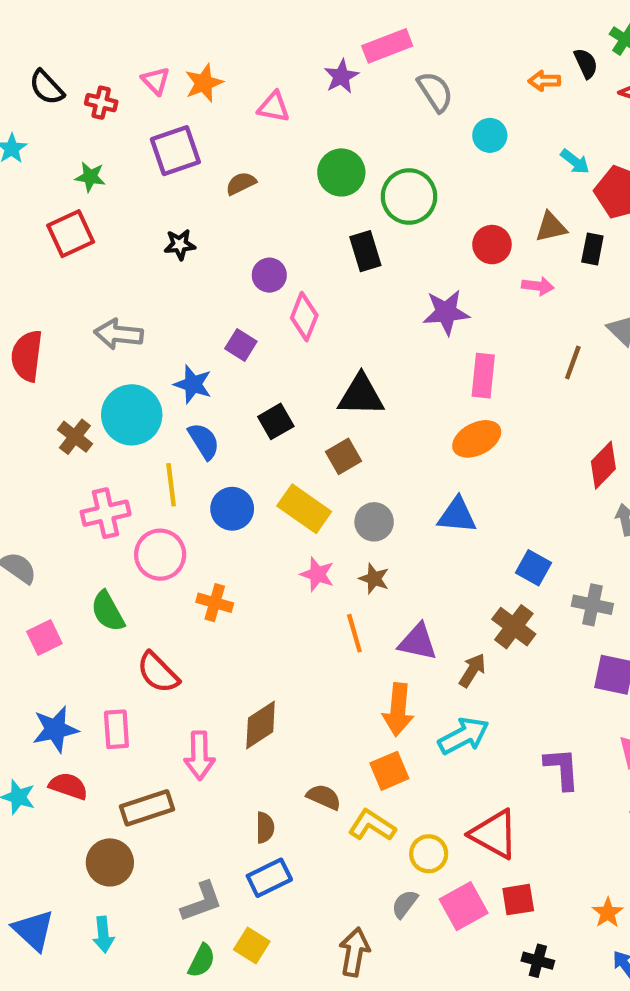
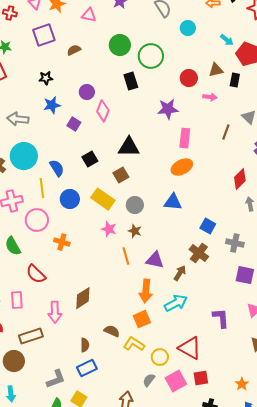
blue star: (193, 384) -> (52, 105), moved, turned -30

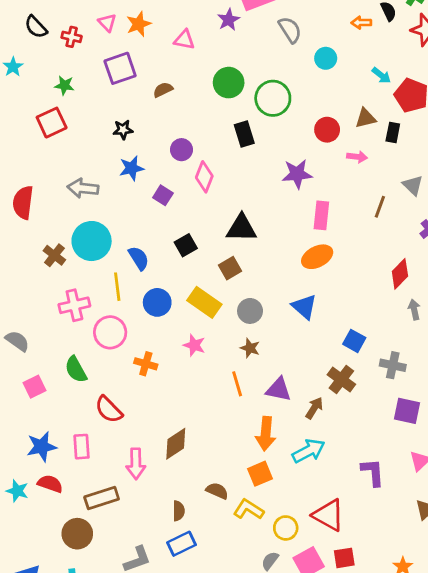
blue triangle: (173, 202) -> (304, 307), turned 36
pink star: (109, 229) -> (194, 345), moved

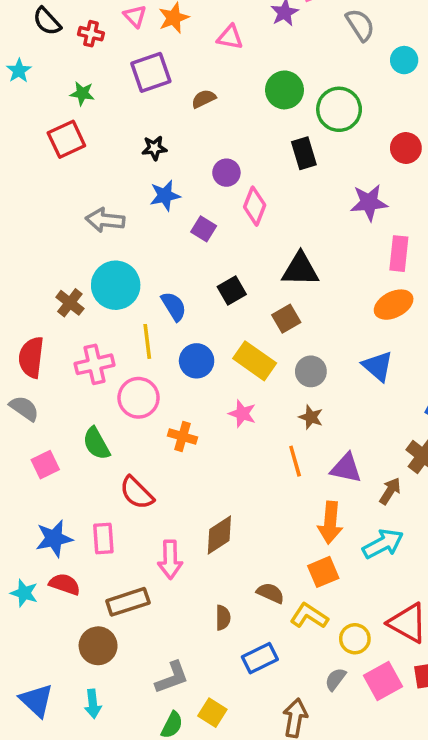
red semicircle: (23, 202) -> (31, 357), moved
blue rectangle: (181, 544) -> (260, 658), moved

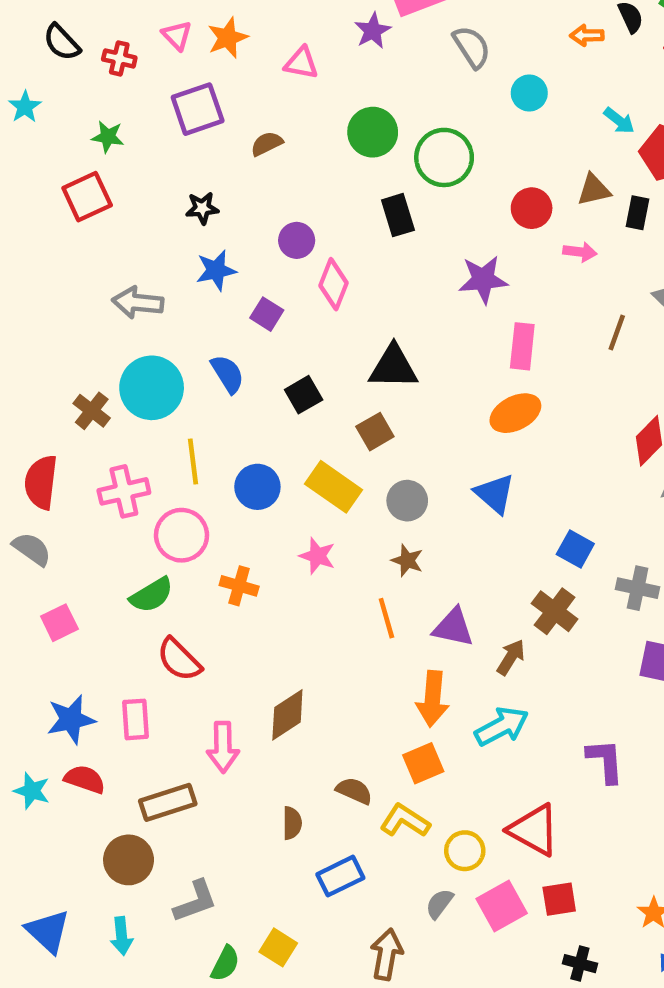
blue semicircle: (174, 306) -> (228, 374), moved
green semicircle: (96, 444) -> (152, 595), moved, turned -92
gray L-shape: (172, 677) -> (195, 901), moved

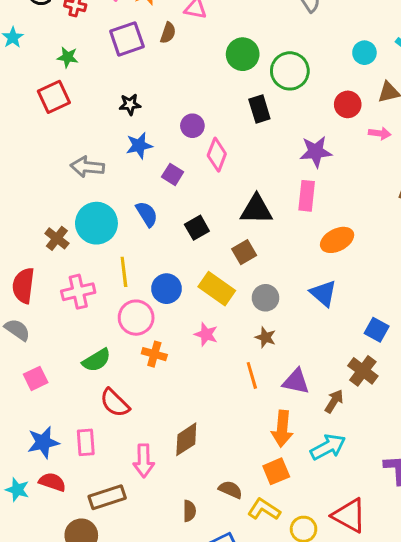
cyan circle: (529, 93) -> (364, 53), moved
brown semicircle: (267, 144) -> (168, 33), moved, turned 135
pink rectangle: (522, 346) -> (307, 196), moved
pink circle: (181, 535) -> (136, 318), moved

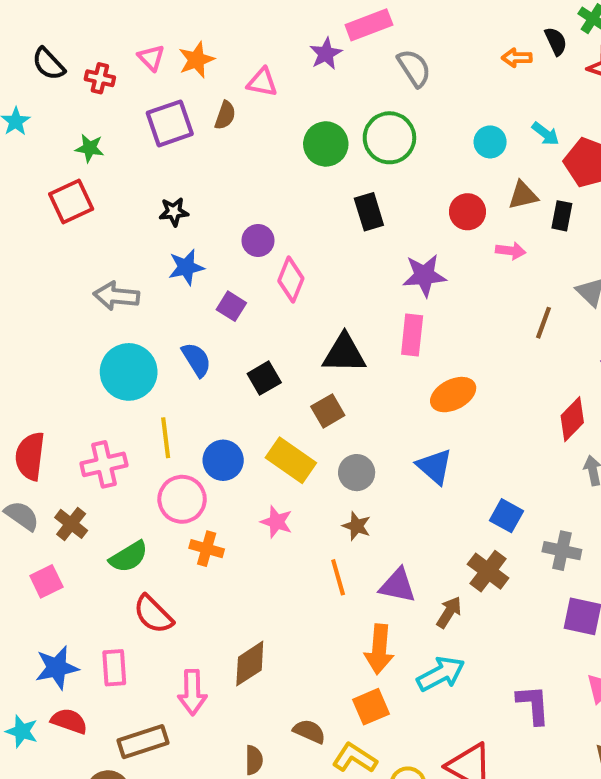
green circle: (290, 71) -> (389, 138), moved
black rectangle: (259, 109) -> (369, 212), moved
brown cross: (57, 238) -> (71, 524), moved

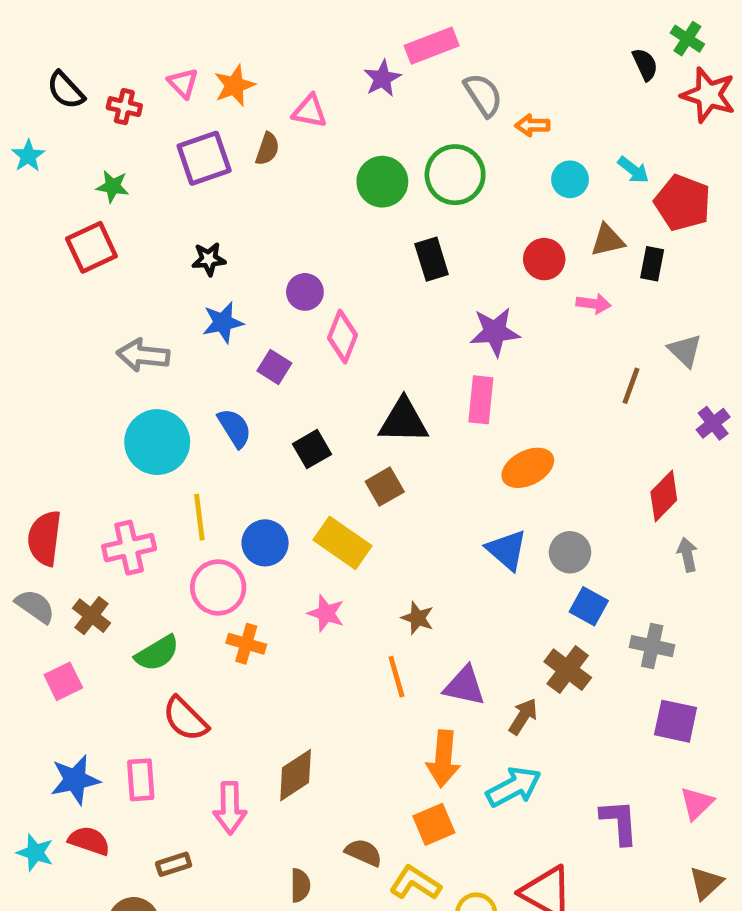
orange arrow: (517, 58) -> (532, 125), moved
gray circle: (357, 473) -> (570, 552), moved
brown rectangle: (143, 742) -> (174, 864), size x0.6

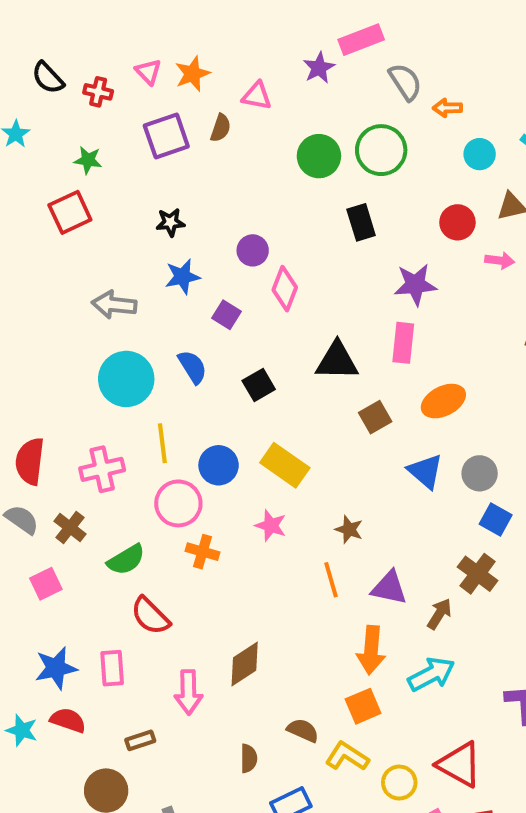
brown square: (385, 487) -> (375, 417), moved

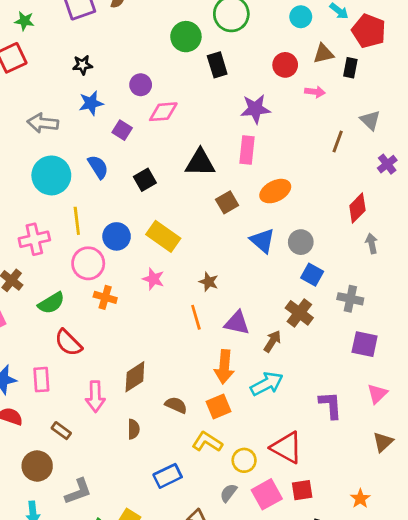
green circle: (319, 156) -> (186, 37), moved
pink diamond: (285, 289) -> (163, 112), turned 64
brown semicircle: (303, 730) -> (176, 405), moved
brown rectangle: (140, 740) -> (61, 431), turned 54
brown semicircle: (249, 758) -> (134, 429), moved

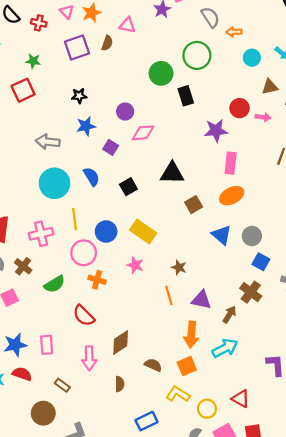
red circle: (285, 65) -> (240, 108), moved
pink rectangle: (247, 150) -> (231, 163), moved
red semicircle: (68, 343) -> (84, 316), moved
red triangle: (287, 448) -> (241, 399), size x0.7

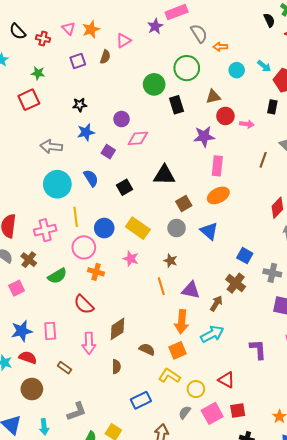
pink triangle: (127, 25) -> (124, 41), turned -42
purple square: (77, 48) -> (78, 61), size x0.7
brown triangle: (270, 87) -> (213, 97), moved
gray circle: (252, 236) -> (177, 228), moved
brown circle: (43, 413) -> (32, 389), moved

